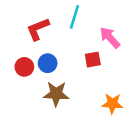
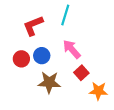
pink arrow: (110, 38) -> (72, 49), moved
red square: (93, 60) -> (81, 73), moved, turned -32

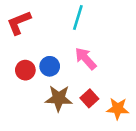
red L-shape: (33, 26) -> (19, 23), moved
red square: (81, 73) -> (89, 98), moved

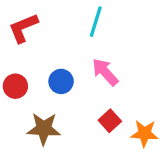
red circle: (25, 70) -> (15, 86), moved
brown star: (59, 98) -> (44, 129), moved

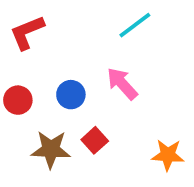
cyan line: (96, 22) -> (135, 25), moved, turned 36
red square: (110, 121) -> (95, 140), moved

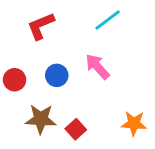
red L-shape: (27, 32) -> (41, 26), moved
red square: (95, 140) -> (76, 129), moved

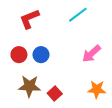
pink arrow: (97, 67) -> (91, 54), moved, turned -90
red circle: (15, 80) -> (19, 55), moved

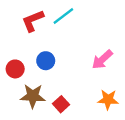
cyan line: (78, 15) -> (63, 16), moved
red circle: (19, 55) -> (15, 69), moved

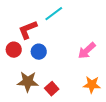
red L-shape: (33, 21) -> (28, 30), moved
red circle: (15, 69) -> (14, 50), moved

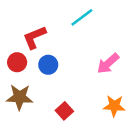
cyan line: (54, 14) -> (82, 17), moved
brown star: (28, 82) -> (20, 97), moved

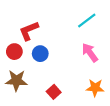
cyan line: (82, 17) -> (87, 21), moved
pink arrow: (108, 64) -> (90, 53), turned 96

